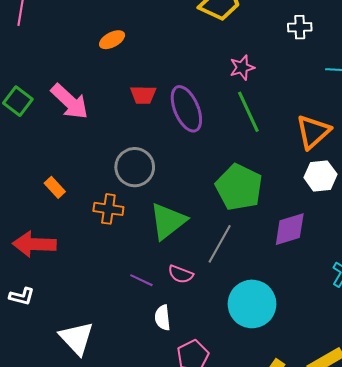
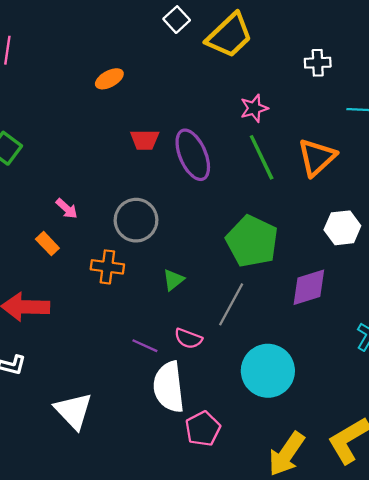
pink arrow: (70, 102) -> (67, 209), moved, size x0.5
orange triangle: (313, 132) -> (317, 157), moved
green triangle: (168, 221) -> (173, 280), size x0.5
white semicircle: (163, 318) -> (169, 387), size x1.8

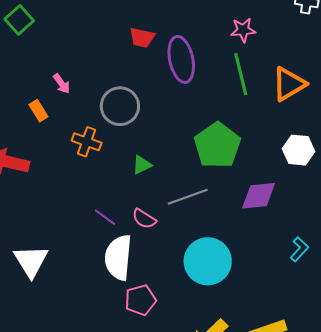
gray line: (231, 304) -> (188, 197), turned 30

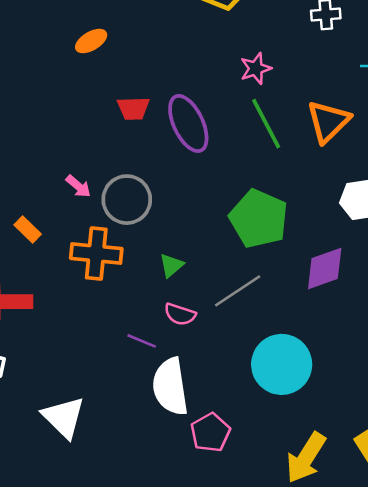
pink arrow: (62, 84) -> (78, 186), moved
orange cross: (87, 142) -> (96, 253), size x1.4
pink semicircle: (144, 219) -> (180, 314), moved

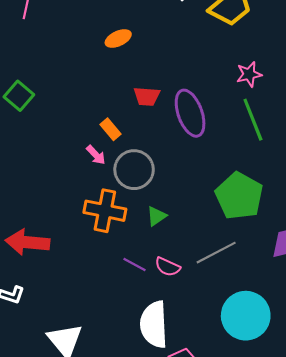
orange rectangle: (28, 229) -> (111, 129), moved
green triangle: (171, 265) -> (156, 216), moved
purple line: (142, 341) -> (135, 265), moved

